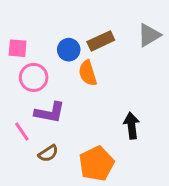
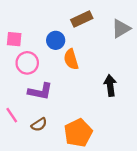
brown rectangle: (101, 41) -> (82, 19), moved
black arrow: (132, 126) -> (110, 85), moved
pink line: (22, 132) -> (12, 115), moved

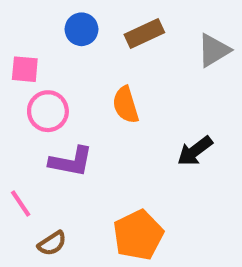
blue circle: (56, 40) -> (81, 29), moved
black arrow: (110, 85) -> (195, 151), turned -120
brown semicircle: (39, 125) -> (52, 243), moved

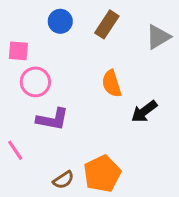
brown rectangle: (144, 33) -> (107, 24), turned -32
orange semicircle: (126, 105) -> (112, 84), moved
brown semicircle: (52, 243) -> (63, 180), moved

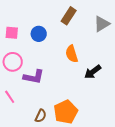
blue circle: (60, 21) -> (39, 34), moved
pink circle: (35, 82) -> (13, 62), moved
brown semicircle: (63, 180) -> (41, 116), turned -32

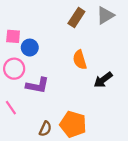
gray triangle: (102, 24) -> (105, 15), moved
blue circle: (39, 34) -> (30, 48), moved
orange pentagon: (66, 112) -> (73, 124), turned -30

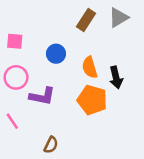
blue circle: (30, 48) -> (56, 54), moved
black arrow: (103, 80) -> (116, 77), moved, turned -66
orange pentagon: (73, 124) -> (92, 100), moved

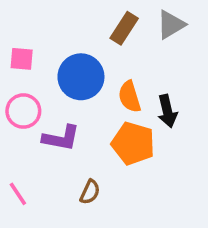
blue circle: (56, 54) -> (81, 77), size x1.6
pink line: (12, 121) -> (18, 194), moved
brown semicircle: (51, 145) -> (90, 192), moved

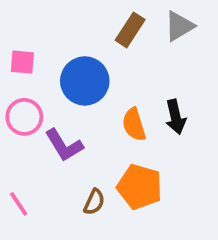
orange semicircle: (130, 97) -> (134, 124), moved
purple L-shape: (61, 138) -> (64, 145), turned 48
orange pentagon: (133, 143) -> (140, 187), moved

